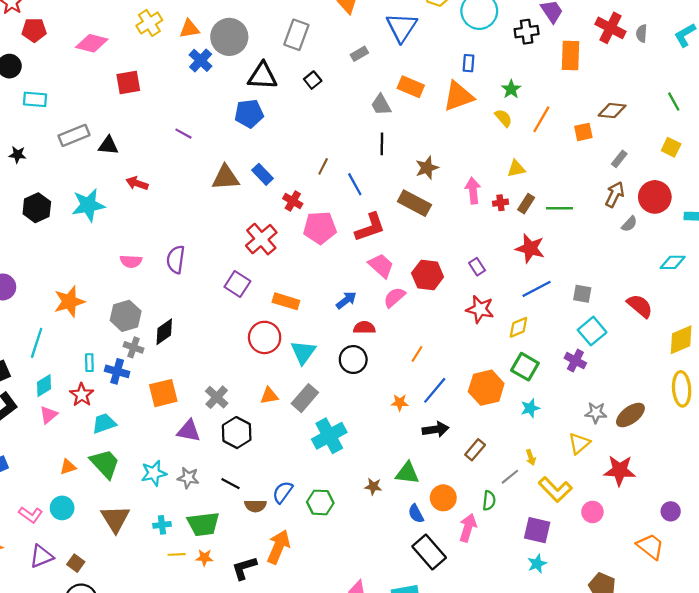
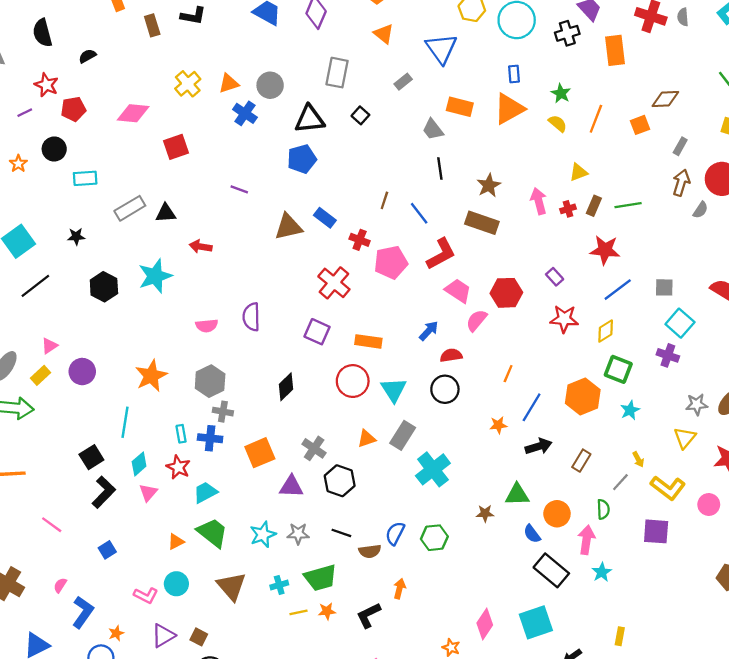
gray circle: (229, 37) -> (270, 85), size x0.7
black diamond: (164, 332) -> (286, 387), moved
orange arrow: (278, 547) -> (399, 589), size x0.6
cyan star: (537, 564) -> (602, 572), moved

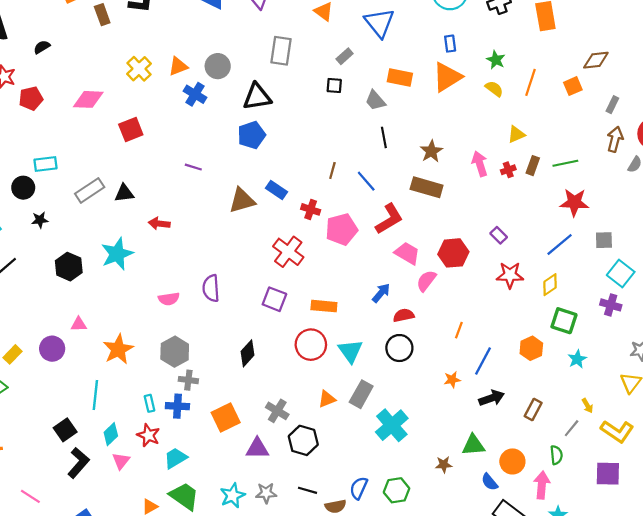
black square: (360, 115) -> (334, 86), moved, turned -35
black circle: (54, 149) -> (23, 188), moved
red star: (605, 250) -> (574, 202), moved
pink triangle: (49, 346) -> (79, 324), moved, turned 35
orange hexagon: (583, 397) -> (531, 348), size x0.7

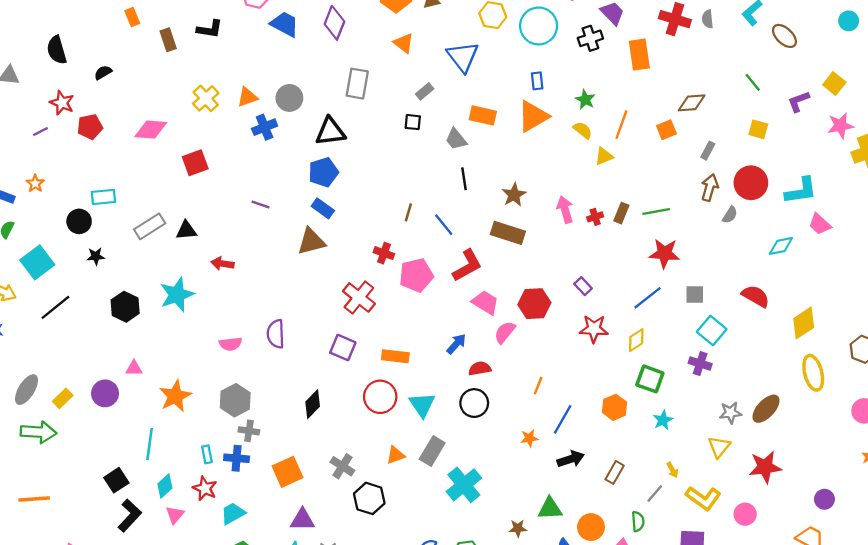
blue cross: (195, 94) -> (265, 127), turned 35
yellow triangle: (516, 134) -> (604, 156), moved
blue rectangle: (276, 190) -> (323, 208), moved
purple triangle: (257, 448) -> (302, 520), moved

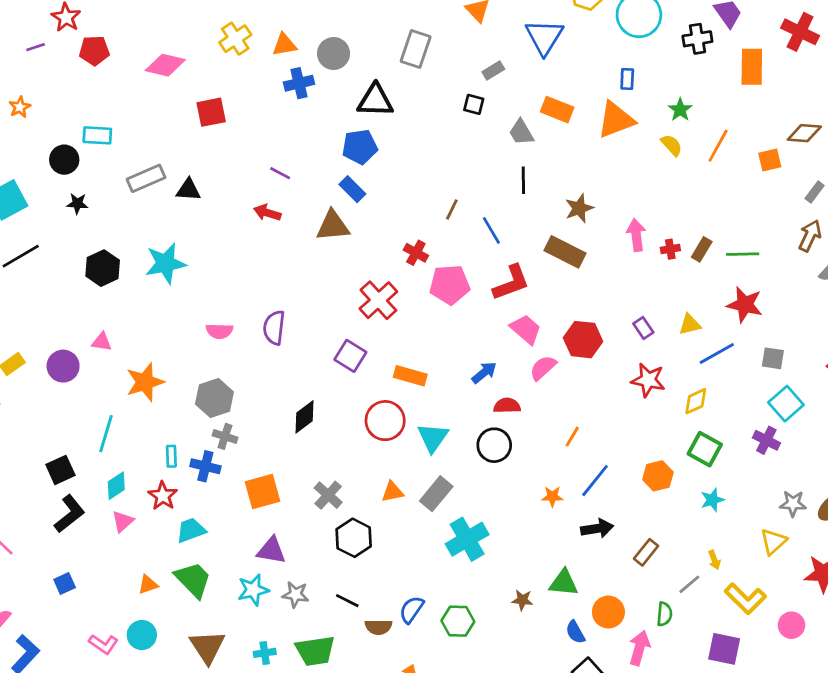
yellow triangle: (604, 156) -> (690, 324), moved
red arrow: (222, 264) -> (267, 213), moved

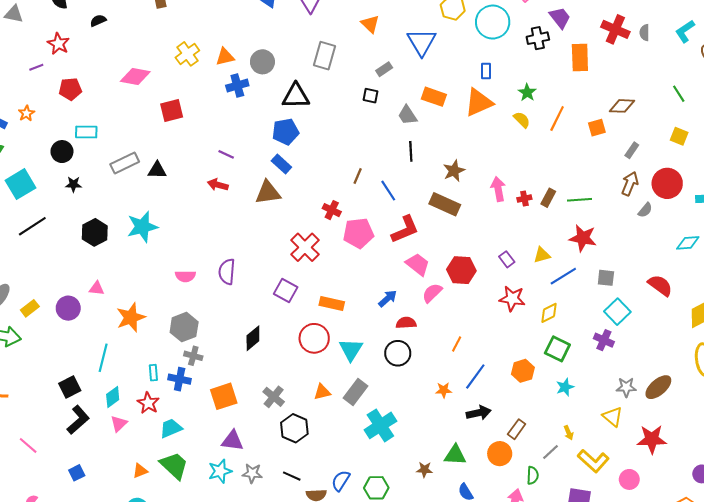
red pentagon: (94, 51) -> (70, 89), moved
yellow triangle: (773, 542) -> (613, 417), turned -35
orange circle: (608, 612) -> (500, 454), moved

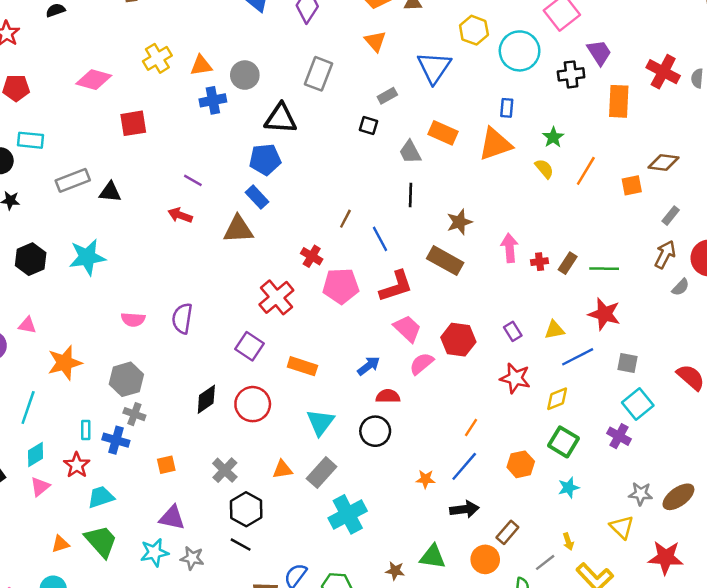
red circle: (314, 338) -> (253, 404), moved
orange line: (457, 344) -> (471, 427), moved
orange square: (224, 396) -> (166, 465), size x0.6
black line: (292, 476) -> (241, 545), moved

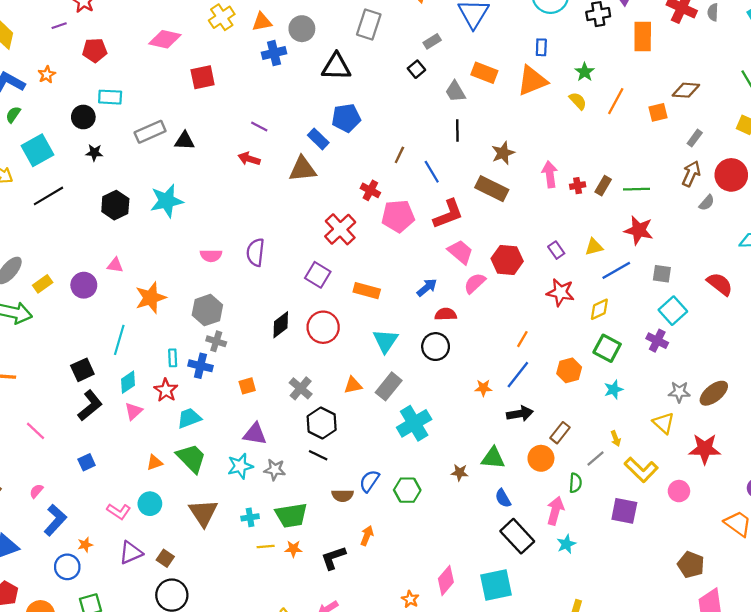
black square: (369, 125) -> (416, 69), turned 36
blue pentagon: (265, 159) -> (346, 118), moved

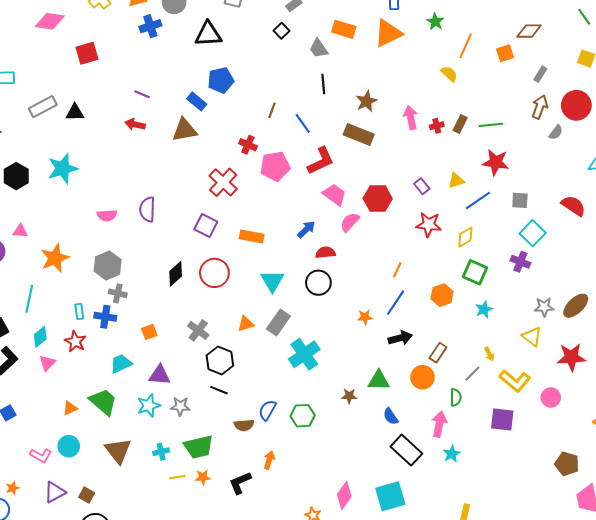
yellow semicircle: (578, 101) -> (449, 74), moved
cyan trapezoid: (189, 418) -> (121, 364), moved

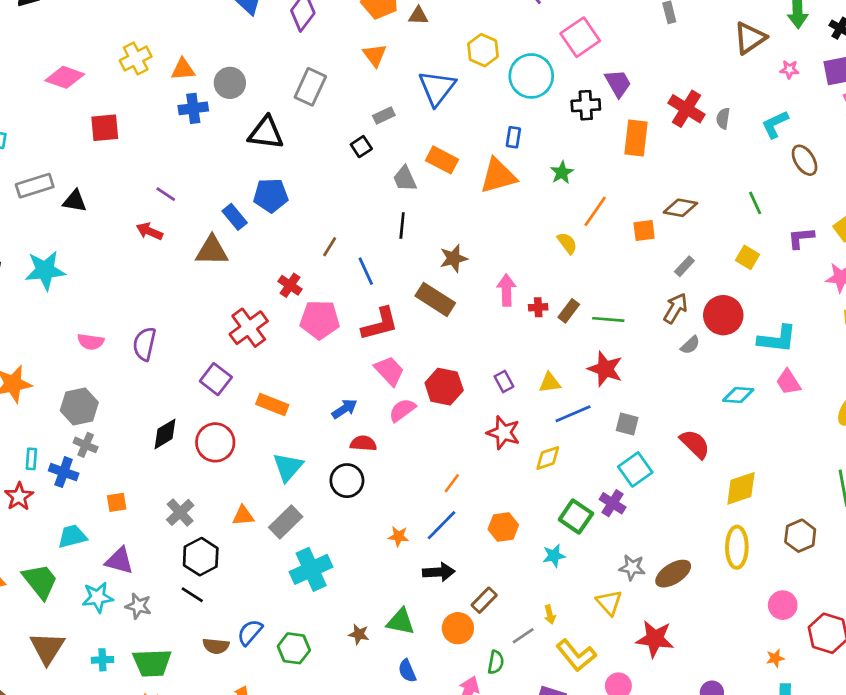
green square: (475, 272) -> (576, 516), moved

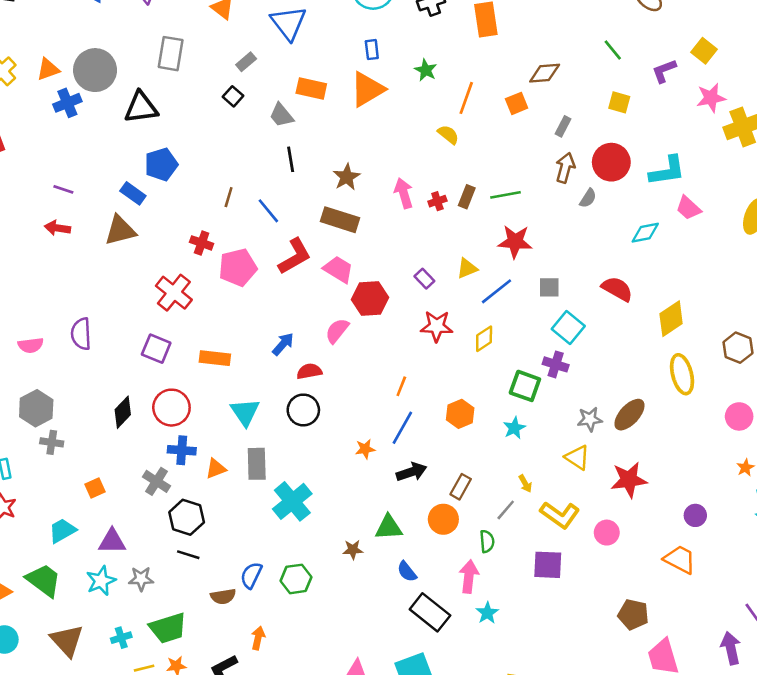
gray circle: (230, 83) -> (95, 70), size x1.4
pink trapezoid: (389, 371) -> (338, 269), moved
blue cross: (64, 472) -> (182, 450), moved
gray rectangle: (286, 522) -> (257, 464), turned -32

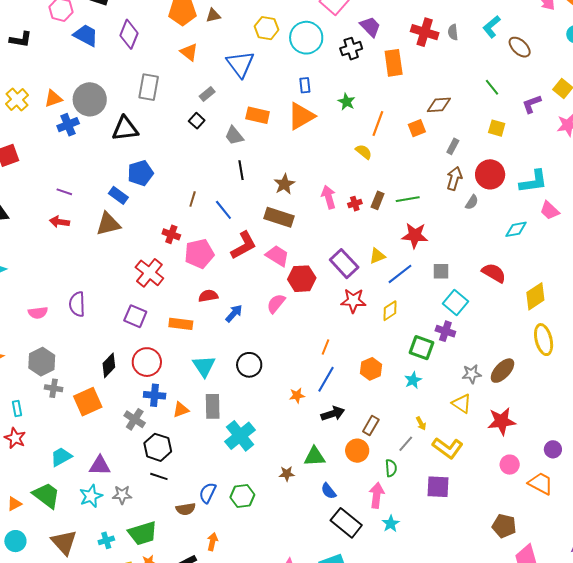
purple rectangle: (424, 279) -> (344, 264), size x1.8
red semicircle: (309, 371) -> (208, 296), moved
orange square: (95, 488) -> (88, 402), moved, size x1.8
pink circle: (607, 533) -> (510, 465), moved

